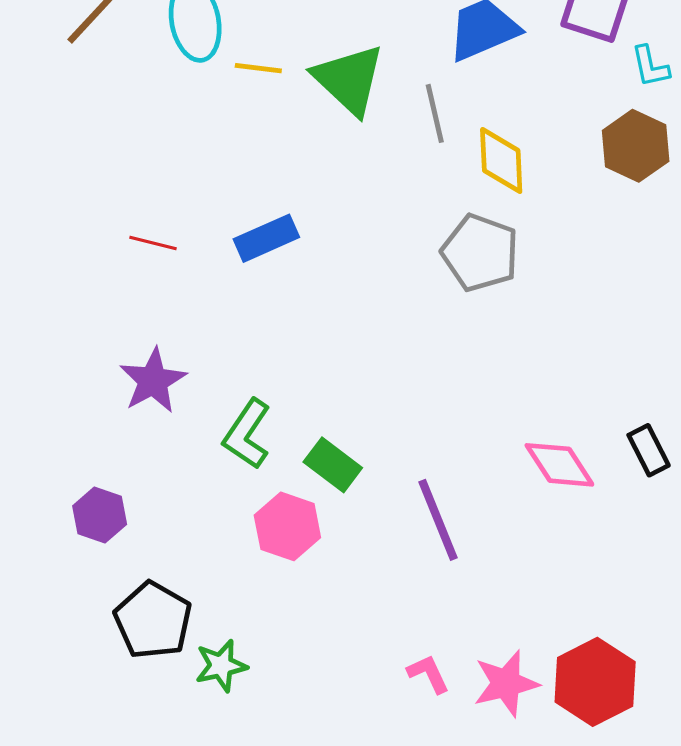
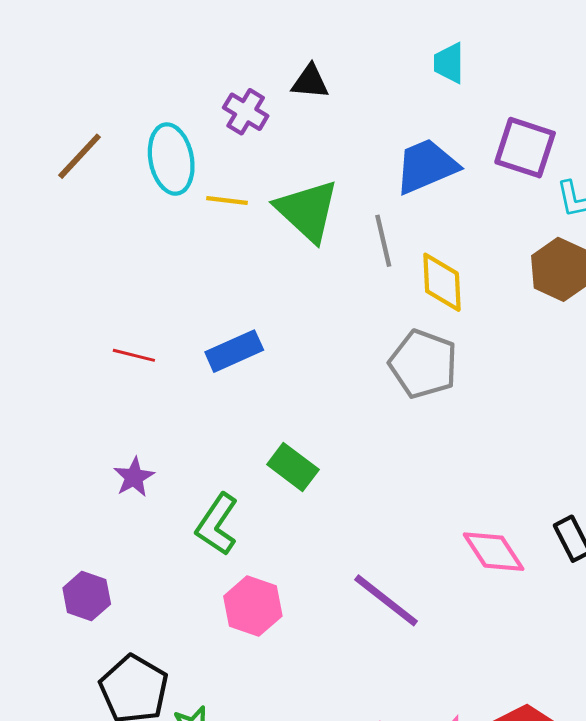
purple star: (153, 381) -> (134, 477), size x0.7
green rectangle: (333, 465) -> (293, 467), moved
purple line: (438, 520) -> (386, 600), turned -30

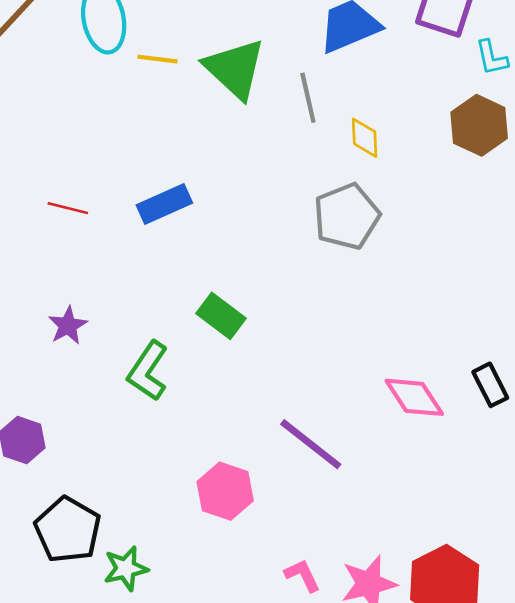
yellow diamond: (442, 282) -> (365, 138), size x0.7
gray pentagon: (423, 364) -> (347, 216), turned 30
pink hexagon: (253, 606) -> (225, 491), moved

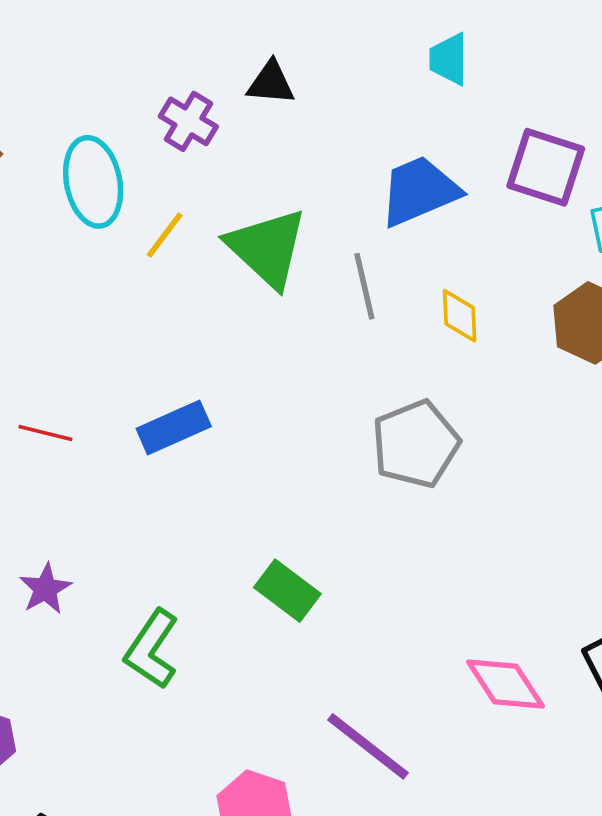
yellow line: (158, 59) -> (165, 235), turned -60
yellow diamond: (365, 138) -> (460, 316), moved
green rectangle: (221, 316) -> (287, 591), moved

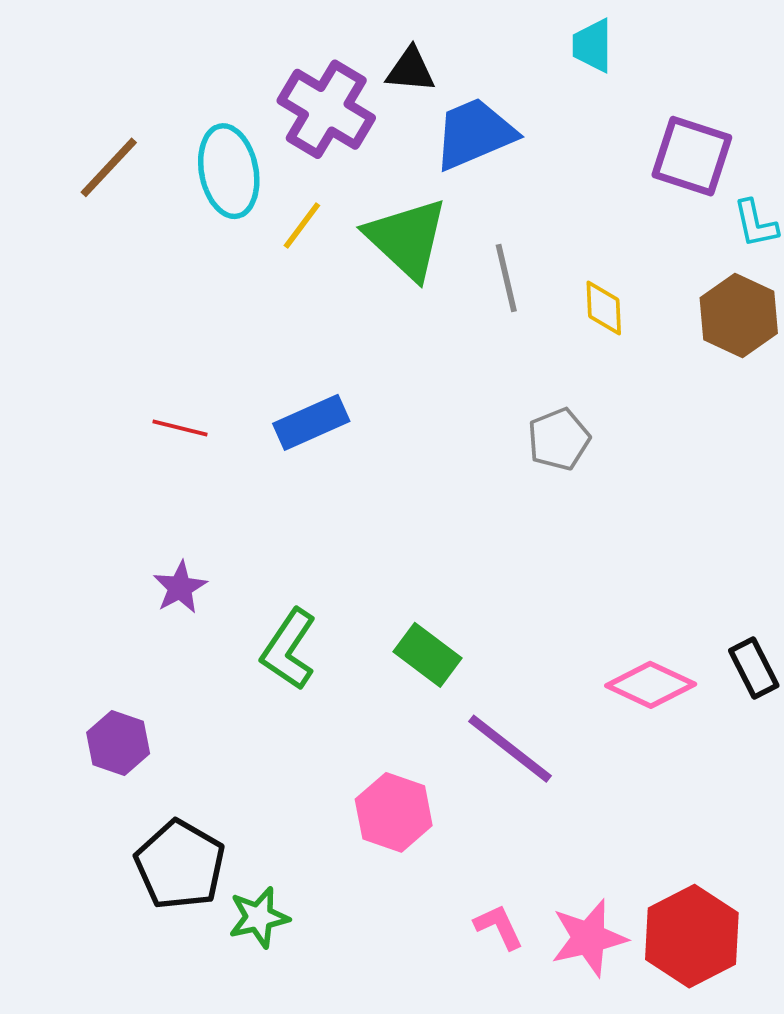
purple cross: (188, 121) -> (326, 109), size x1.6
blue trapezoid: (419, 191) -> (474, 134), moved
gray pentagon: (416, 444) -> (559, 439), size x0.7
green rectangle: (287, 591) -> (427, 655), moved
pink diamond: (505, 684) -> (651, 685), turned -32

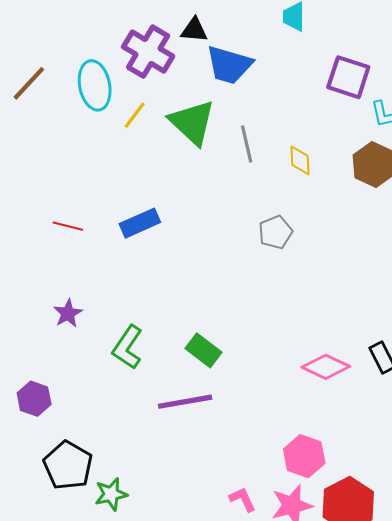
blue trapezoid: (474, 134) -> (229, 65), turned -141
purple line: (510, 749) -> (185, 402), moved, turned -48
pink hexagon: (394, 812) -> (304, 456), moved

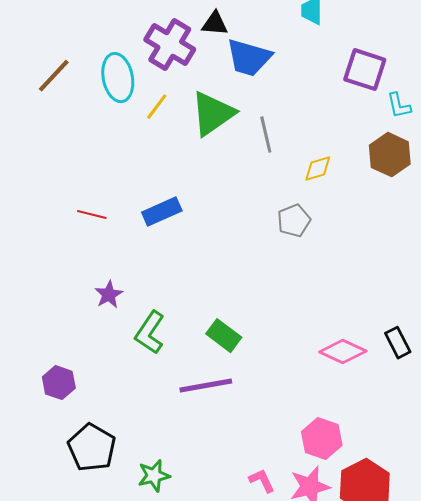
green triangle: (192, 122) -> (213, 114), turned 42
yellow diamond: (300, 160) -> (318, 169), moved, turned 76
purple star: (68, 313) -> (109, 295), moved
green star: (111, 494) -> (154, 476), moved

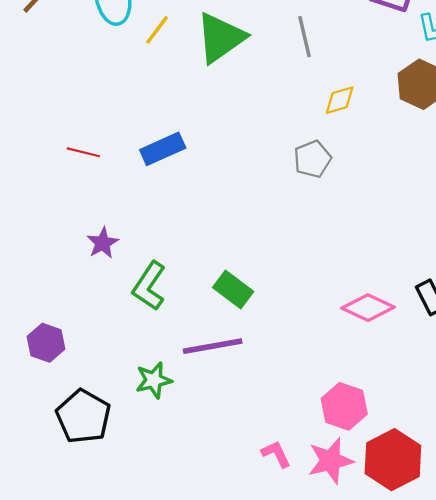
gray line: (266, 135) -> (304, 37), moved
green star: (154, 476) -> (154, 380), moved

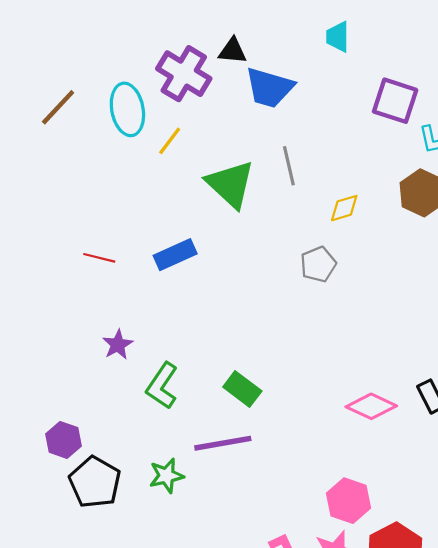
gray line: (304, 37) -> (289, 166), moved
green triangle: (221, 38) -> (230, 184), moved, turned -42
black pentagon: (83, 416) -> (95, 482), moved

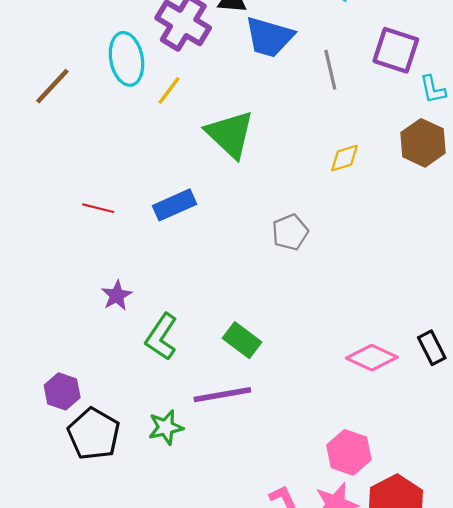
brown line: (58, 107) -> (52, 86), moved
gray line: (289, 166) -> (330, 70), moved
gray pentagon: (318, 264) -> (290, 232), moved

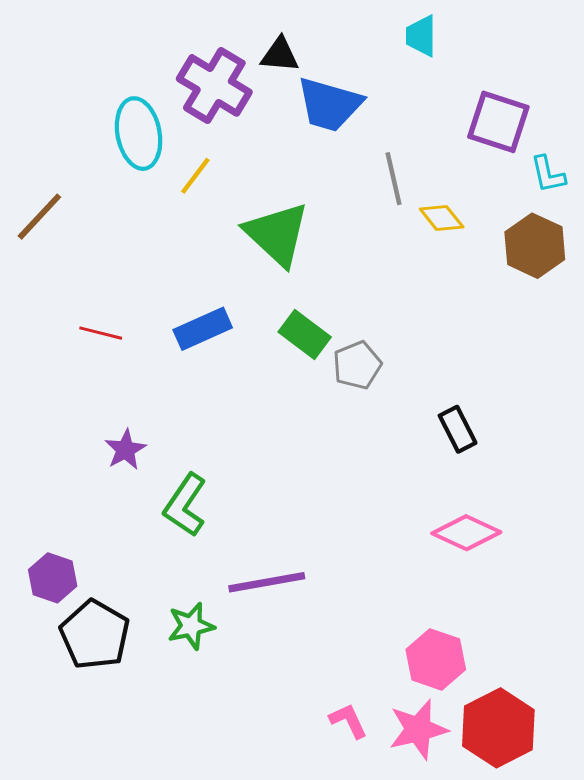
gray line: (330, 70) -> (394, 179), moved
brown line: (52, 86) -> (39, 217), moved
yellow diamond: (345, 158) -> (442, 218), moved, turned 68
green rectangle: (242, 340) -> (305, 335), moved
black rectangle: (432, 348) -> (458, 429), moved

